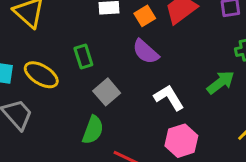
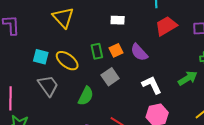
orange square: (145, 16) -> (116, 50), moved
green semicircle: (93, 130) -> (86, 96), moved

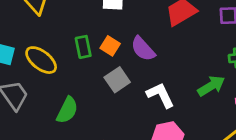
orange square: (116, 50) -> (110, 46), turned -32
gray square: (110, 77) -> (117, 80), moved

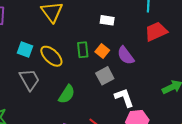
white L-shape: (160, 95) -> (124, 98), moved

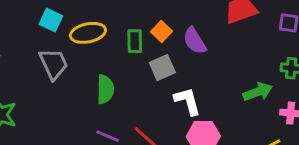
green rectangle: (83, 50) -> (135, 41), moved
yellow ellipse: (51, 56) -> (88, 33), turned -60
green semicircle: (67, 94) -> (105, 89), turned -36

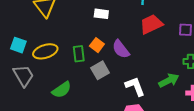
green semicircle: (105, 89) -> (62, 90), turned 60
white L-shape: (187, 101) -> (135, 86), moved

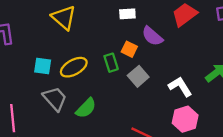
purple semicircle: (121, 49) -> (152, 36), moved
green semicircle: (62, 90) -> (86, 108), moved

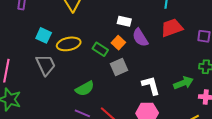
white rectangle: (127, 14) -> (124, 21), moved
green rectangle: (111, 63) -> (100, 49), turned -56
green semicircle: (86, 108) -> (85, 89), moved

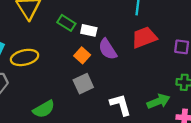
green rectangle: (100, 49) -> (66, 23), moved

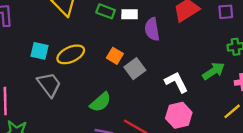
purple semicircle: (108, 49) -> (152, 29), turned 35
orange square: (82, 55) -> (115, 56), moved

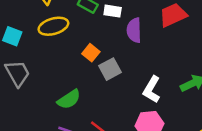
yellow ellipse: (71, 54) -> (53, 26), moved
white L-shape: (176, 82) -> (152, 89), turned -130

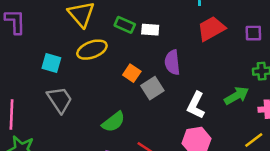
purple semicircle: (134, 30) -> (172, 62), moved

